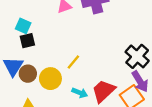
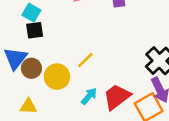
cyan arrow: (80, 93) -> (89, 96), turned -77

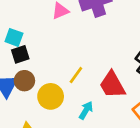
brown circle: (31, 68) -> (24, 81), moved
red trapezoid: (117, 97) -> (112, 85), moved, turned -72

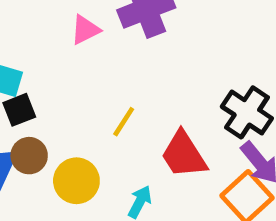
yellow line: (76, 75) -> (124, 122), moved

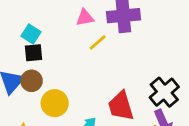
yellow line: (124, 122) -> (98, 42), moved

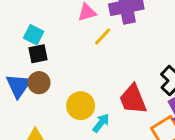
yellow circle: (55, 103) -> (81, 106), moved

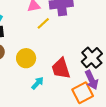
yellow circle: (81, 106) -> (26, 58), moved

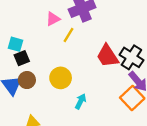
red trapezoid: (61, 68) -> (107, 56), moved

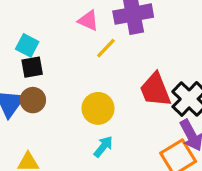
pink triangle: (53, 19) -> (88, 21), turned 40
yellow circle: (61, 78) -> (98, 108), moved

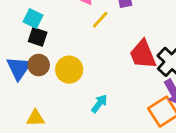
black square: (32, 67) -> (38, 37), turned 30
yellow circle: (98, 108) -> (69, 70), moved

